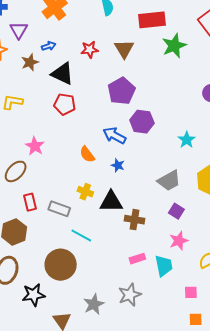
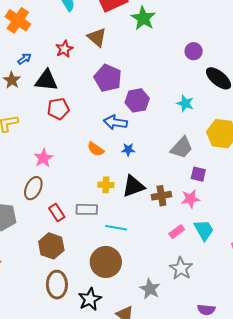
pink star: (35, 146) -> (43, 158), turned 30
pink star: (179, 241) -> (190, 199), moved, turned 30

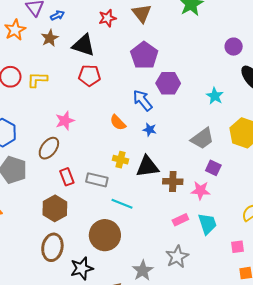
blue arrow: (24, 59) -> (58, 15), moved
blue arrow: (115, 122) -> (143, 100), turned 30

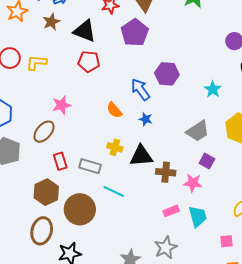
purple pentagon: (144, 55) -> (135, 33), moved
brown circle: (105, 235) -> (80, 209), moved

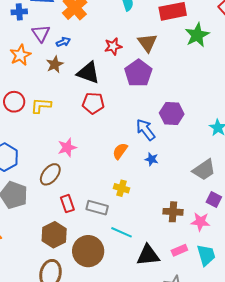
orange semicircle: (114, 110) -> (120, 151), turned 78
black triangle: (141, 156) -> (148, 255), moved

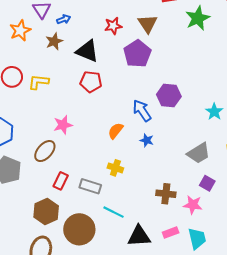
red rectangle: (67, 204) -> (61, 181), turned 42

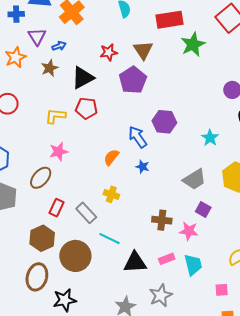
black triangle: (87, 51) -> (83, 78), turned -50
yellow L-shape: (39, 82) -> (55, 116), moved
gray rectangle: (90, 186) -> (86, 213), turned 30

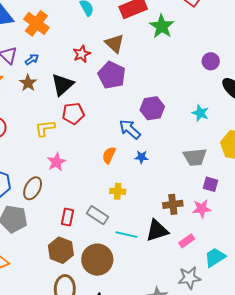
brown ellipse: (41, 178) -> (33, 188), moved
gray trapezoid: (194, 179) -> (195, 157), turned 40
black triangle: (135, 262) -> (157, 231), moved
cyan trapezoid: (193, 265) -> (215, 257), moved, turned -95
gray star: (161, 295) -> (189, 278), turned 30

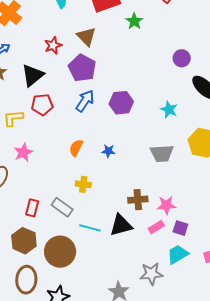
green star: (162, 26) -> (134, 21), size x0.7
blue arrow: (130, 129) -> (85, 101), moved, turned 80
purple square: (211, 184) -> (180, 228), moved
pink rectangle: (187, 241) -> (156, 227), moved

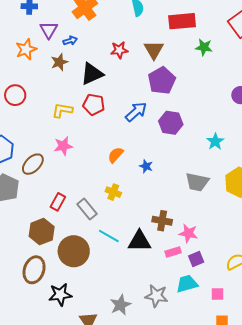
green star: (134, 21) -> (204, 47), turned 30
purple pentagon: (82, 68) -> (162, 81), moved
purple square: (180, 228) -> (196, 259), turned 35

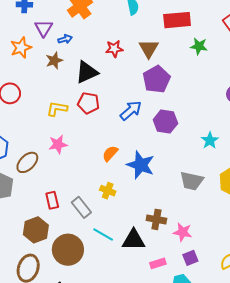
blue star: (146, 166) -> (141, 165), size x2.0
red rectangle: (58, 202) -> (52, 200), turned -42
pink rectangle: (173, 252) -> (158, 263), moved

